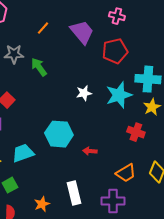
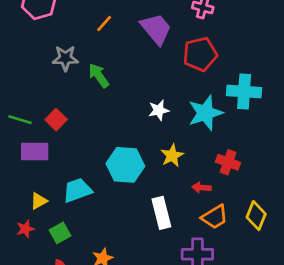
yellow star: (152, 107) -> (172, 156), moved
red arrow: (90, 151) -> (201, 188), moved
white rectangle: (74, 193) -> (161, 213), moved

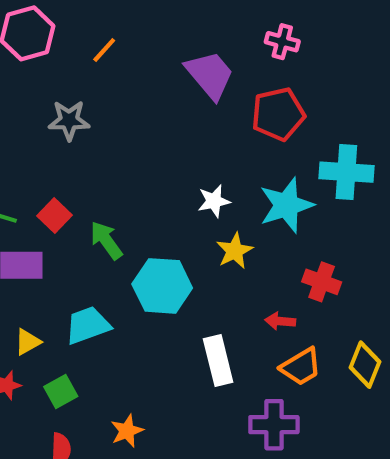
orange line: (104, 24) -> (104, 50), moved
green arrow: (99, 76) -> (106, 240), moved
yellow star: (172, 156) -> (235, 251), moved

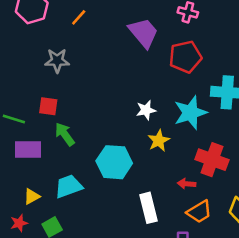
red square: (54, 216) -> (48, 106), moved, turned -36
green arrow: (106, 240) -> (65, 134), moved
red cross: (322, 282) -> (212, 160), size x1.4

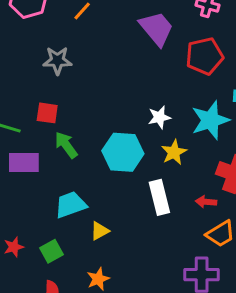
cyan hexagon: (114, 162) -> (123, 152), moved
yellow triangle: (32, 196) -> (100, 231), moved
white rectangle: (149, 208) -> (159, 197), moved

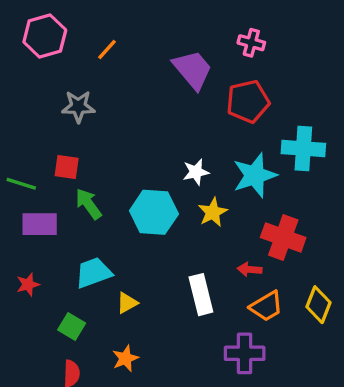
white rectangle: (159, 197) -> (201, 295), moved
red star: (14, 247) -> (28, 285), moved
green square: (52, 251) -> (72, 326), turned -30

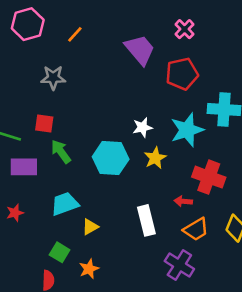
pink cross: (251, 43) -> (185, 29), turned 30
green square: (72, 326) -> (60, 252), moved
purple cross: (245, 353) -> (179, 265), turned 32

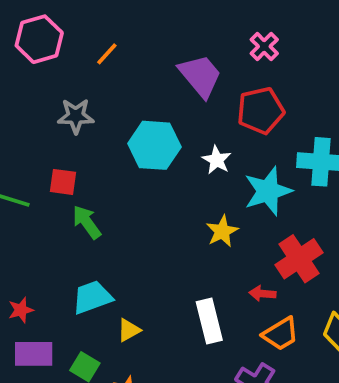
white star: (142, 127) -> (217, 160), moved, turned -30
cyan hexagon: (111, 158) -> (154, 145), moved
purple rectangle: (24, 167) -> (34, 354), moved
red cross: (209, 177) -> (299, 259), turned 36

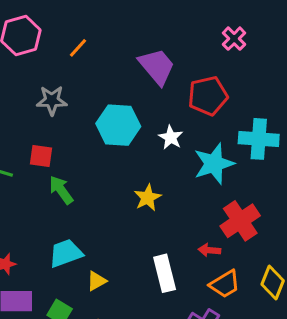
pink cross: (264, 46) -> (234, 39), moved
yellow star: (222, 231) -> (148, 198), moved

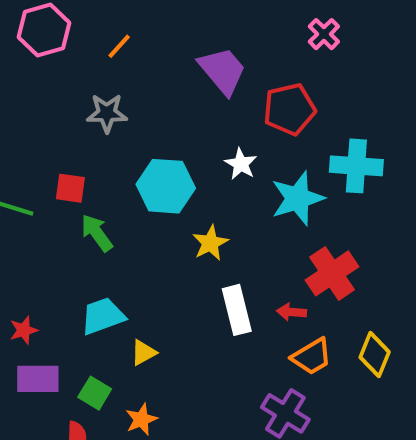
gray star: (52, 100) -> (107, 113), moved
cyan hexagon: (118, 125) -> (166, 186), moved
white rectangle: (165, 273) -> (237, 310), moved

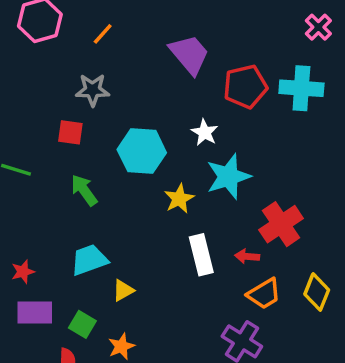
pink cross: (324, 34) -> (318, 27), moved
cyan cross: (356, 166) -> (301, 88), moved
red square: (70, 188) -> (70, 132), moved
cyan star: (298, 198) -> (228, 177), moved

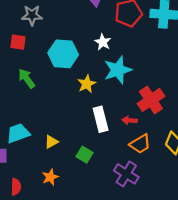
cyan trapezoid: (89, 260) -> (18, 133), moved
green square: (82, 324) -> (84, 155), moved

